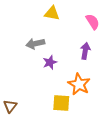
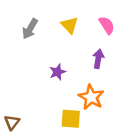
yellow triangle: (52, 13) -> (70, 25), moved, turned 35
gray arrow: (35, 44) -> (30, 29), moved, turned -48

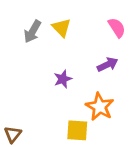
yellow triangle: (70, 25) -> (61, 28), moved
purple arrow: (98, 59) -> (108, 64), turned 54

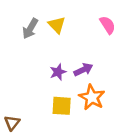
purple arrow: (108, 64) -> (83, 70), moved
yellow square: (77, 130) -> (62, 106), moved

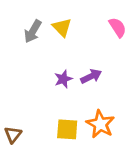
orange star: (92, 97) -> (100, 124), moved
yellow square: (62, 106) -> (67, 129), moved

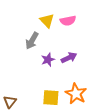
pink semicircle: (118, 27) -> (68, 21), moved, turned 112
gray arrow: (33, 31) -> (32, 41), moved

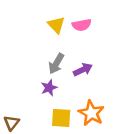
gray arrow: (32, 41) -> (56, 64), moved
purple star: (48, 60) -> (49, 88), moved

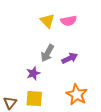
purple star: (49, 88) -> (33, 73), moved
yellow square: (61, 118) -> (34, 99), moved

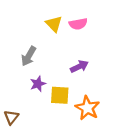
gray arrow: (47, 53) -> (29, 56), moved
yellow square: (34, 99) -> (60, 95), moved

